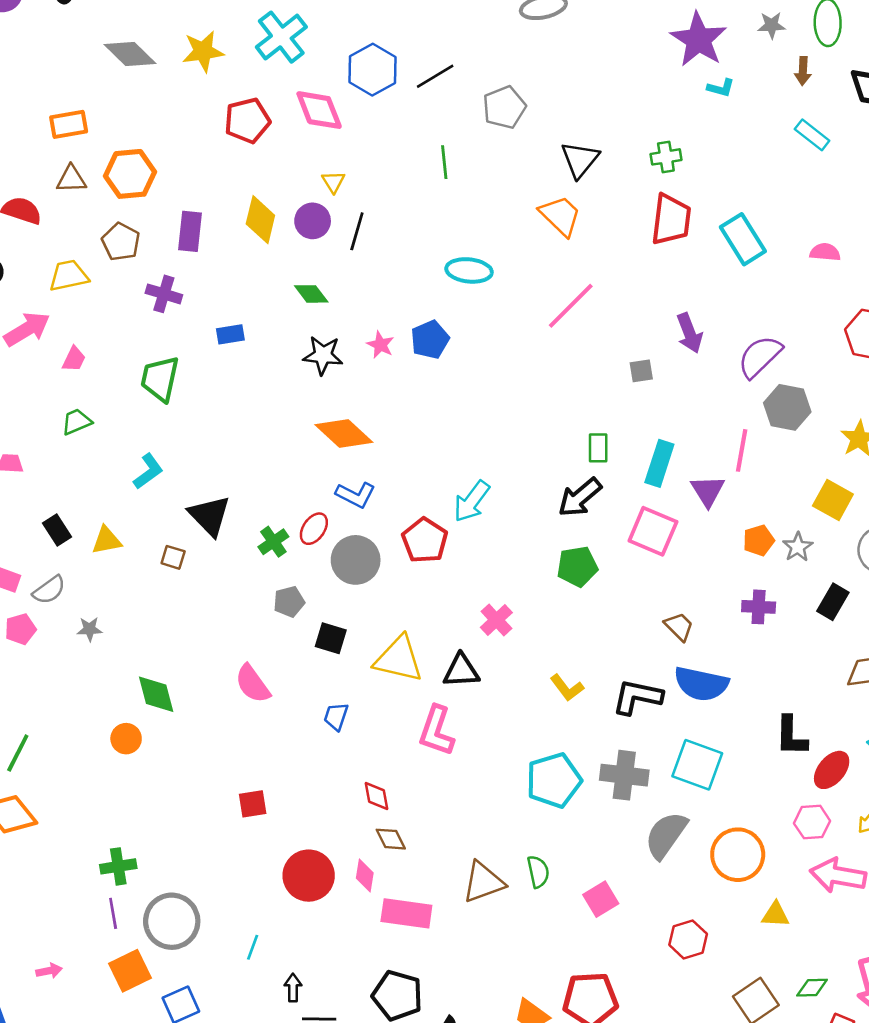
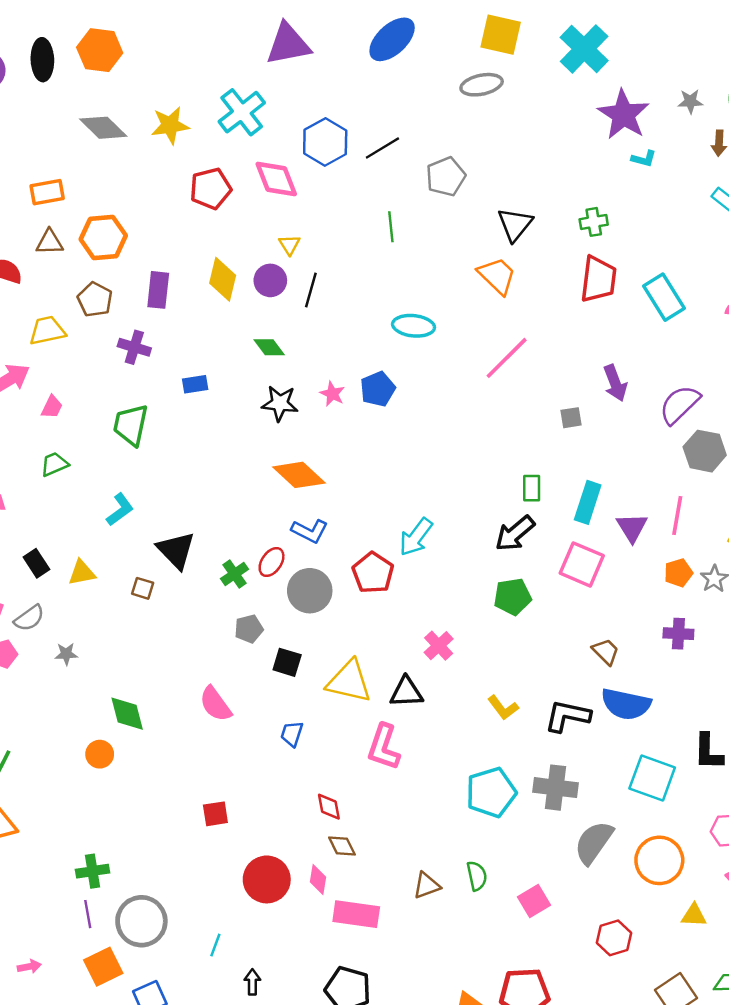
pink line: (742, 450) -> (677, 516), moved
cyan square: (697, 765) -> (652, 778), moved
brown triangle: (483, 882) -> (427, 885), size x0.7

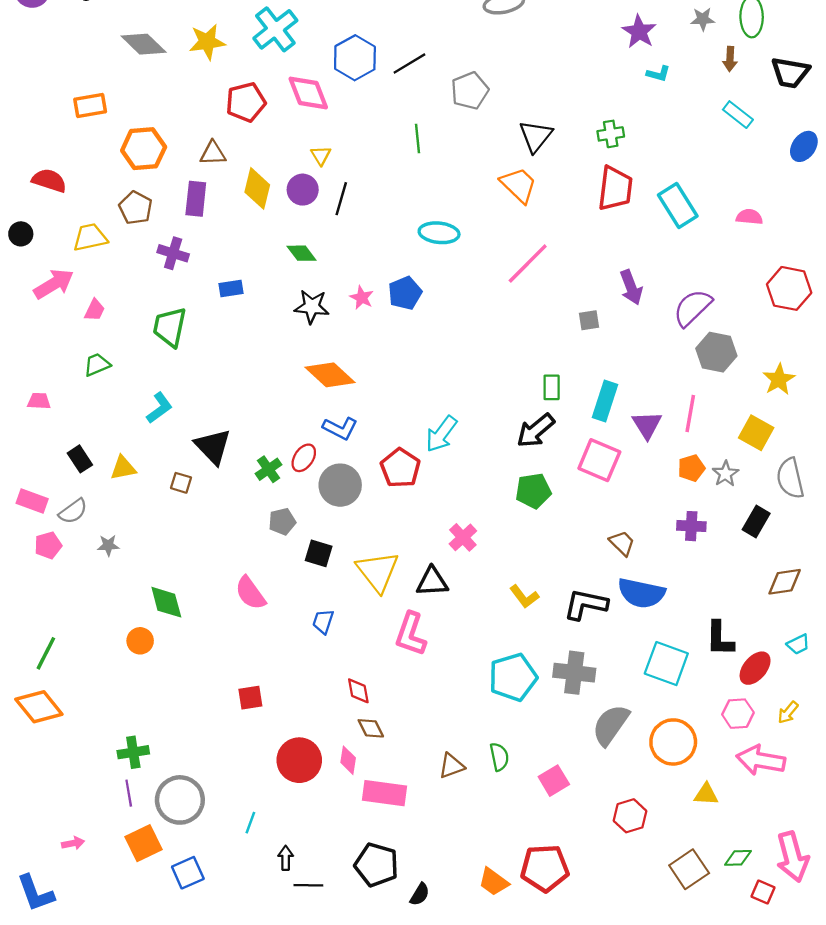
purple star: (624, 115) -> (639, 32), size x0.7
brown triangle: (50, 242) -> (213, 153), moved
yellow triangle: (349, 681) -> (378, 571), turned 39

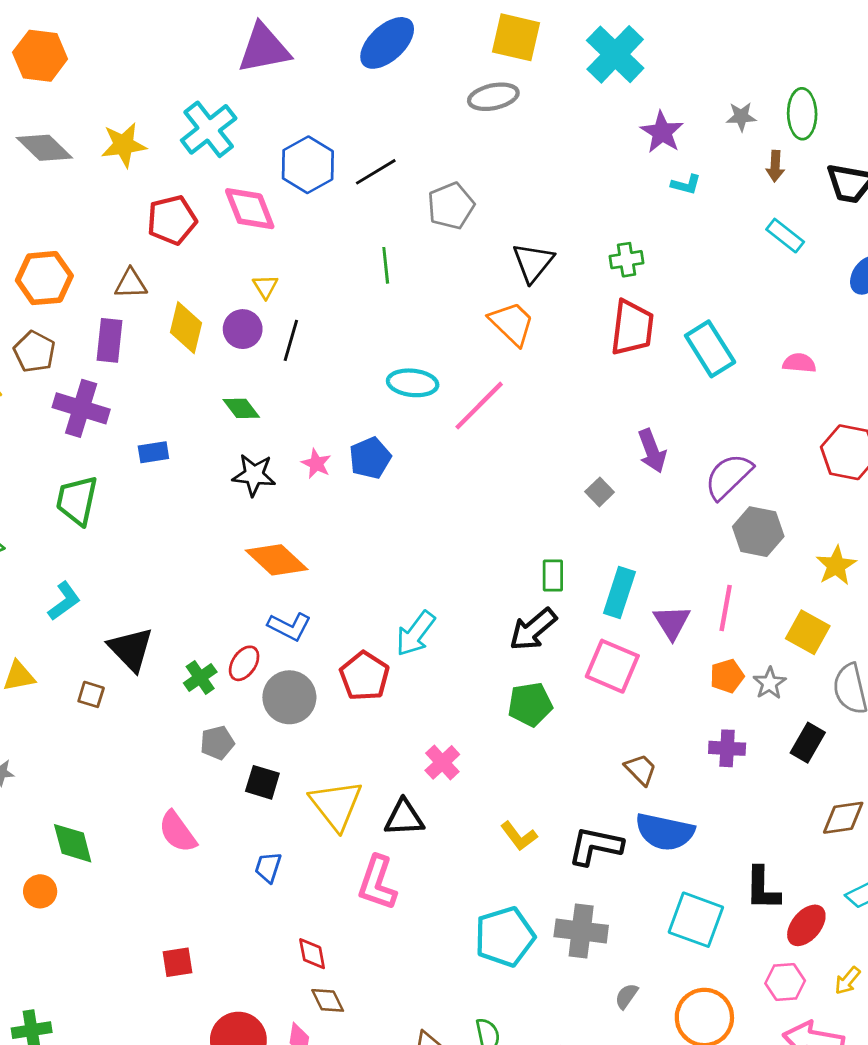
purple cross: (173, 253) -> (81, 408), size x1.4
pink line: (528, 263) -> (479, 406), moved
gray square: (589, 320) -> (600, 492), turned -35
gray semicircle: (611, 725) -> (626, 996), size x0.5

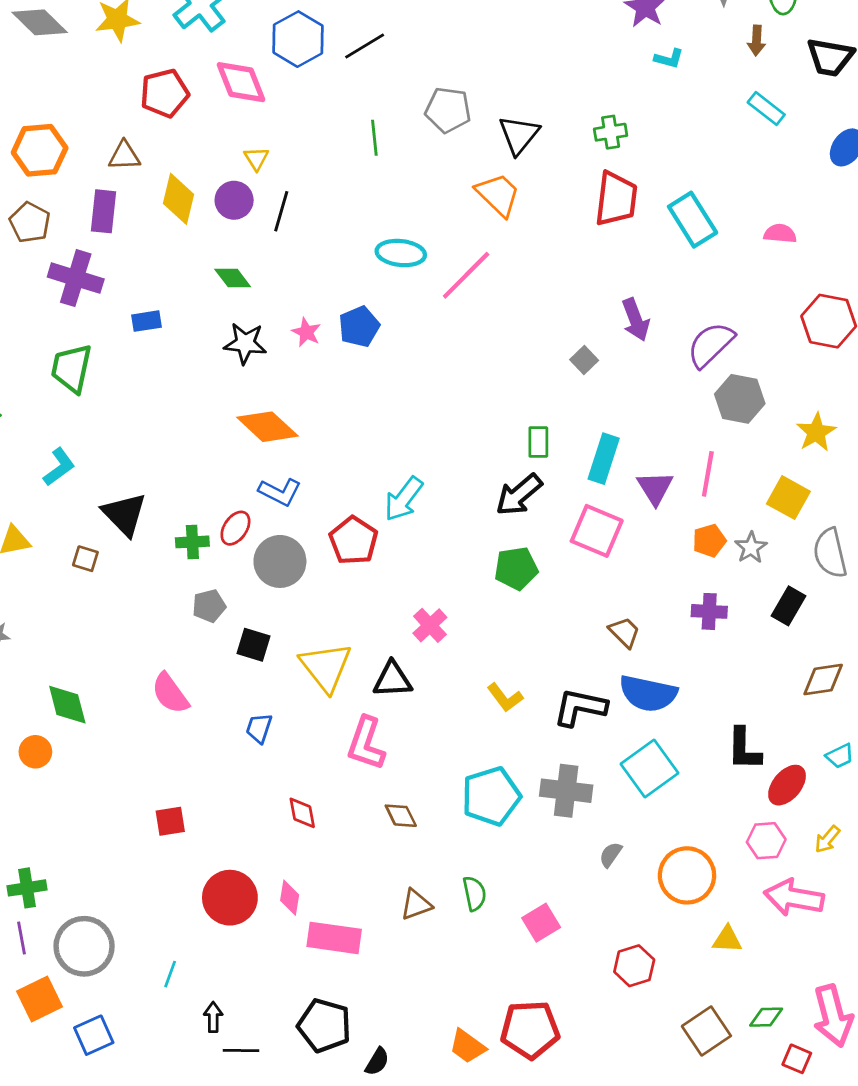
gray pentagon: (451, 206) -> (448, 110), moved, turned 30
green cross: (200, 677) -> (192, 542), turned 32
cyan square: (696, 920) -> (649, 768), moved, turned 34
brown diamond: (328, 1000) -> (401, 816), moved

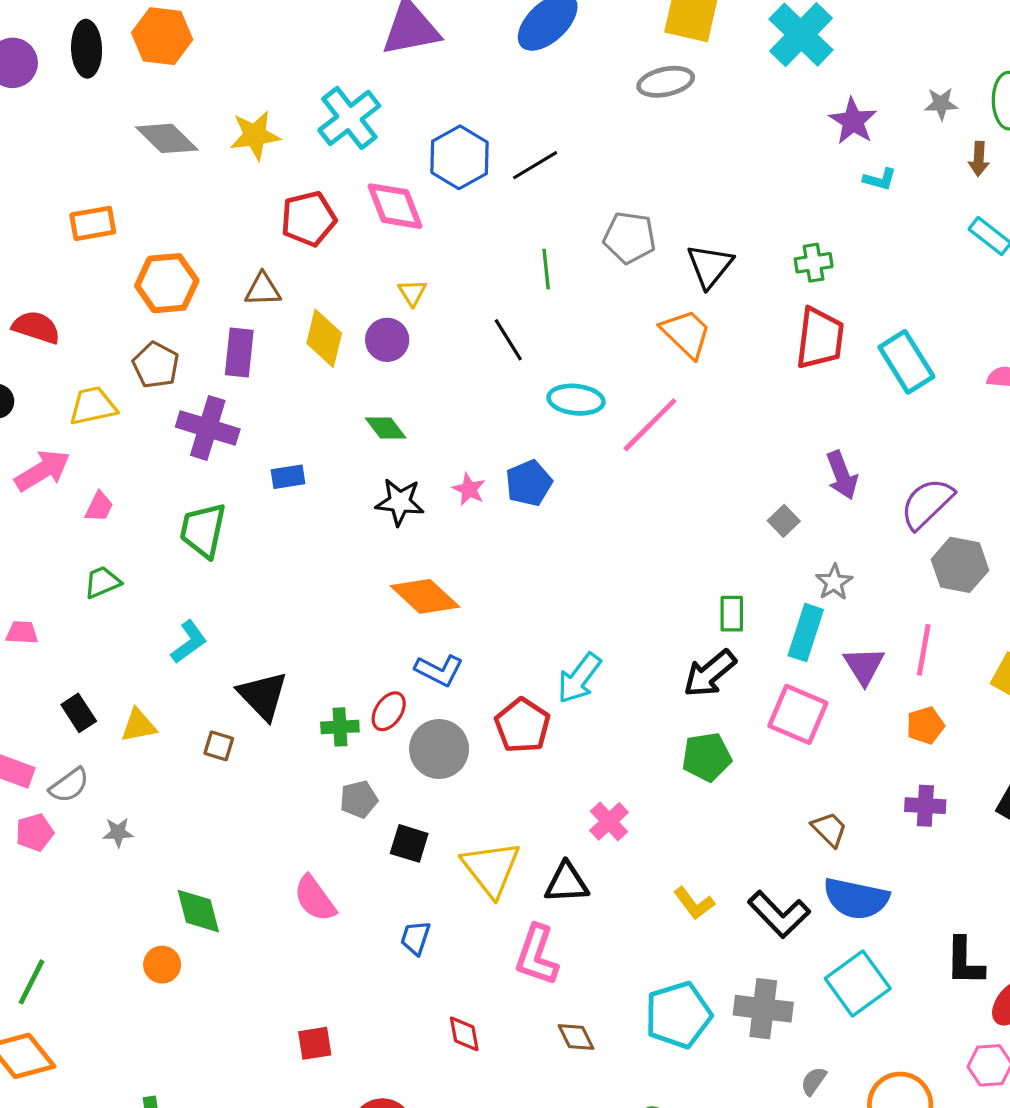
black line: (281, 211) -> (508, 340), moved, turned -48
gray star: (751, 548) -> (834, 582), moved
black L-shape: (580, 707) -> (779, 914), turned -146

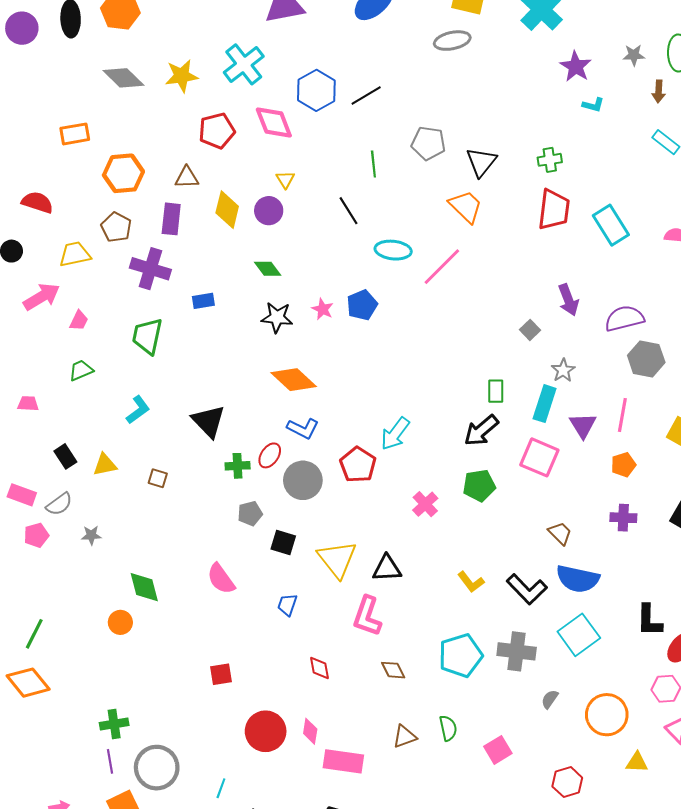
purple semicircle: (927, 504) -> (624, 319), turned 30
black triangle: (263, 696) -> (209, 421), moved
pink cross: (609, 821) -> (425, 504), moved

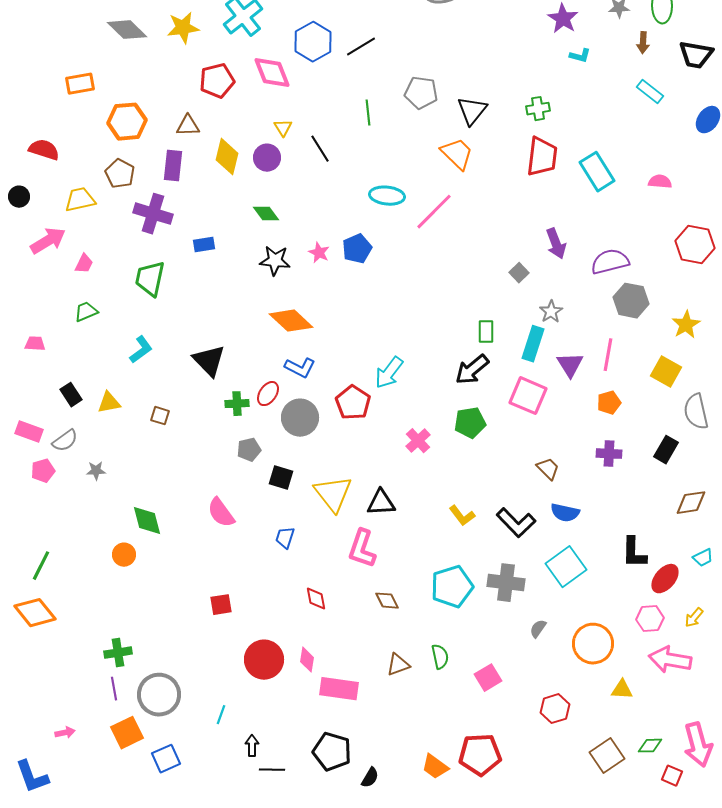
black line: (349, 211) -> (320, 149), moved
blue semicircle: (578, 579) -> (565, 513), size x0.7

